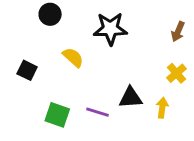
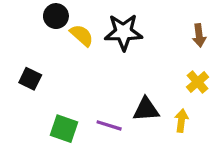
brown arrow: (178, 32) -> (199, 35), turned -30
yellow semicircle: (73, 57) -> (82, 35), moved

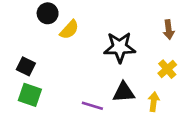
black star: (124, 32) -> (120, 47), moved
yellow semicircle: (82, 35) -> (69, 30), turned 90
green square: (64, 129) -> (30, 95), moved

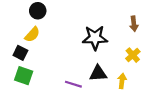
yellow semicircle: (69, 30) -> (32, 35), moved

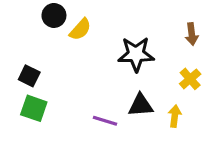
yellow semicircle: (32, 35) -> (80, 29), moved

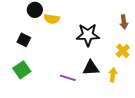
yellow semicircle: (80, 29) -> (52, 19), turned 56
black square: (29, 76) -> (24, 40), moved
green square: (34, 108) -> (22, 70), turned 36

